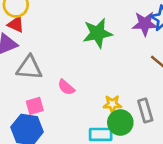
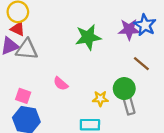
gray triangle: (29, 68) -> (27, 49), moved
pink square: (35, 106) -> (23, 96), moved, turned 35
green circle: (120, 123) -> (124, 89), moved

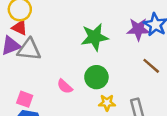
green circle: (124, 89) -> (96, 77), moved

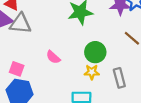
green circle: (96, 77) -> (95, 52), moved

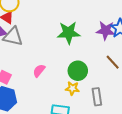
pink semicircle: (53, 57) -> (39, 71), turned 80

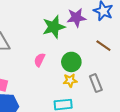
purple star: (106, 31) -> (76, 18), moved
pink semicircle: (39, 71) -> (40, 60), moved

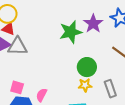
purple star: (76, 18) -> (93, 24), turned -30
pink semicircle: (40, 60) -> (42, 95), moved

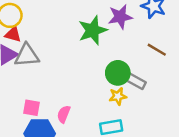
purple star: (93, 24) -> (120, 17), turned 30
gray rectangle: (110, 89) -> (135, 81), moved, turned -36

